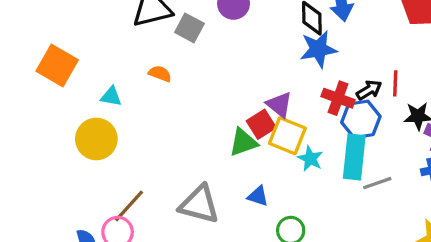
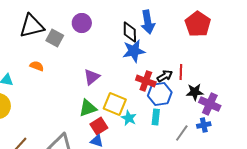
purple triangle: (279, 105) -> (92, 77), moved, turned 42
red square: (261, 124) -> (99, 126), moved
cyan rectangle: (354, 157) -> (156, 117), size x0.6
gray line: (377, 183) -> (182, 133), moved, turned -36

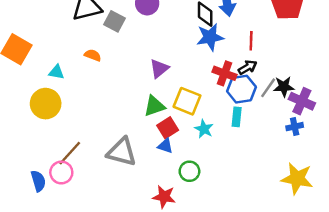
red line: (181, 72) -> (251, 41), moved
cyan star: (129, 118) -> (204, 129), moved
gray line: (182, 133) -> (268, 88), moved

